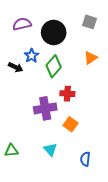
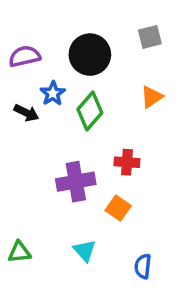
gray square: (89, 22) -> (150, 37), turned -32
purple semicircle: (22, 24) -> (25, 56), moved
red cross: (67, 94) -> (127, 162), moved

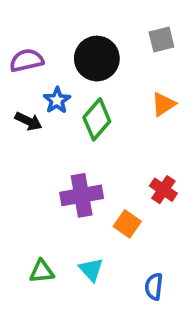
red cross: (127, 162) -> (163, 190), moved, turned 30
green triangle: (19, 252) -> (42, 271), moved

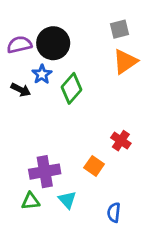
black circle: (97, 59) -> (53, 43), moved
orange triangle: (163, 104) -> (125, 62), moved, size x1.4
purple cross: (82, 195) -> (45, 172), moved

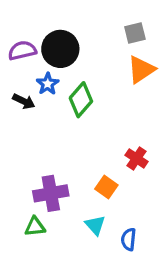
cyan triangle: (67, 200) -> (95, 225), moved

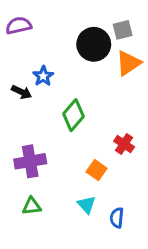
black circle: (60, 49) -> (94, 44), moved
purple semicircle: (22, 50) -> (19, 26), moved
green diamond: (81, 100) -> (73, 115), moved
purple cross: (51, 193) -> (30, 161), moved

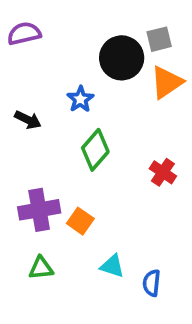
blue star: (43, 76) -> (80, 99), moved
red cross: (124, 144) -> (163, 172), moved
orange square: (97, 170) -> (80, 221), moved
cyan triangle: (86, 205) -> (112, 266), turned -30

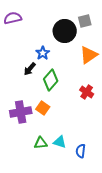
orange triangle: (167, 82) -> (89, 55), moved
black arrow: (28, 120) -> (30, 69), moved, turned 104
orange square: (80, 221) -> (43, 108), moved
green triangle: (41, 268) -> (41, 143), moved

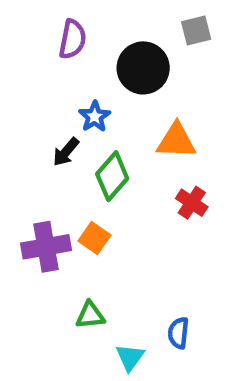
purple semicircle: (13, 18) -> (72, 39), moved, turned 114
gray square: (85, 21) -> (196, 30), moved
orange triangle: (89, 55) -> (176, 141), moved, turned 36
cyan triangle: (60, 142) -> (130, 357), moved, turned 48

